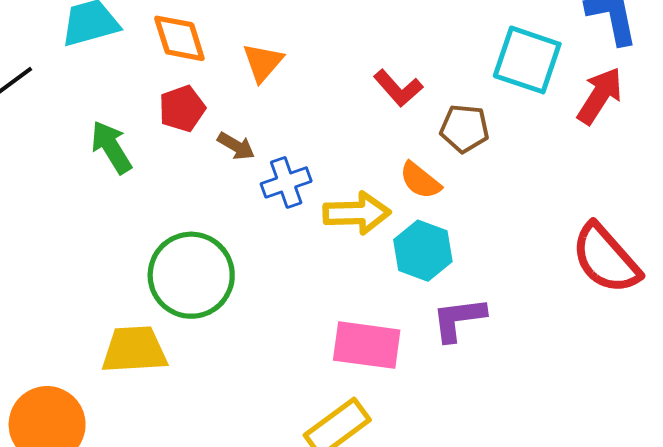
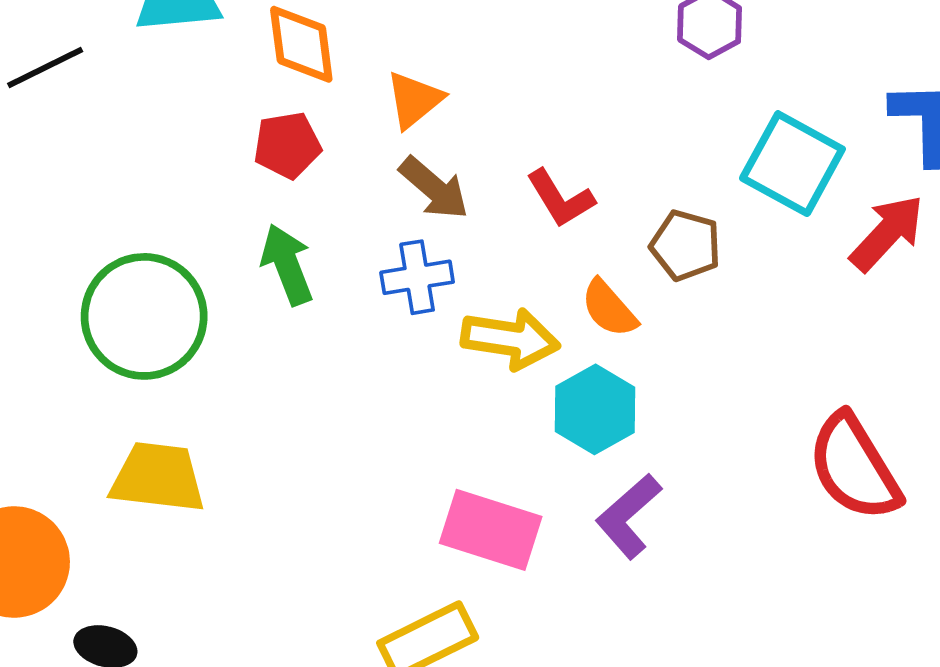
red L-shape: (398, 88) -> (560, 198), moved
brown arrow: (236, 146) -> (434, 188), moved, size x1.4
green arrow: (111, 147) -> (287, 265), moved
green circle: (191, 275) -> (144, 316), moved
purple L-shape: (459, 319) -> (629, 516), turned -44

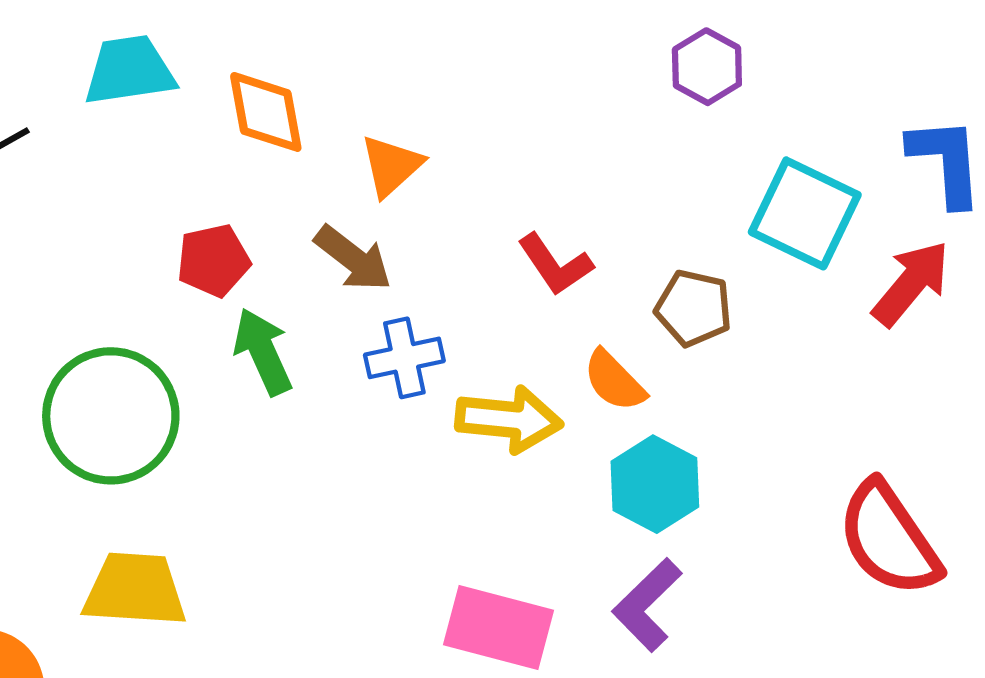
red pentagon: (287, 145) -> (213, 260), moved
brown arrow: (434, 188) -> (353, 258), moved
cyan hexagon: (595, 409) -> (655, 484), moved

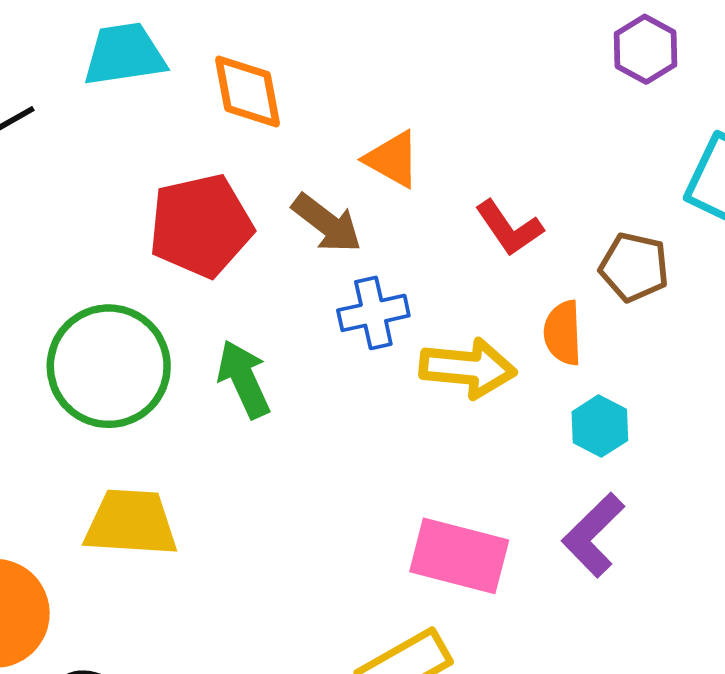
orange triangle: (391, 166) -> (392, 159), moved, turned -48
red pentagon: (213, 260) -> (201, 226), size x1.6
green arrow: (263, 352) -> (244, 379), moved
orange semicircle: (614, 381) -> (563, 333), turned 42
cyan hexagon: (655, 484) -> (600, 426), size x0.7

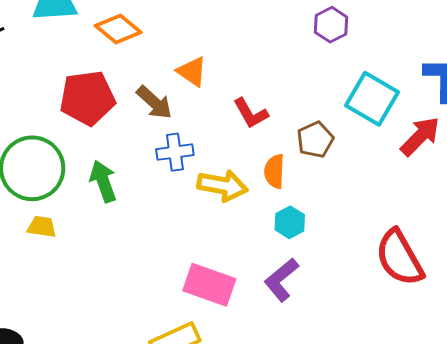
orange diamond: (248, 91) -> (118, 29), turned -45
brown pentagon: (634, 267) -> (315, 140), turned 30
yellow trapezoid: (131, 523) -> (42, 227), moved, size x0.6

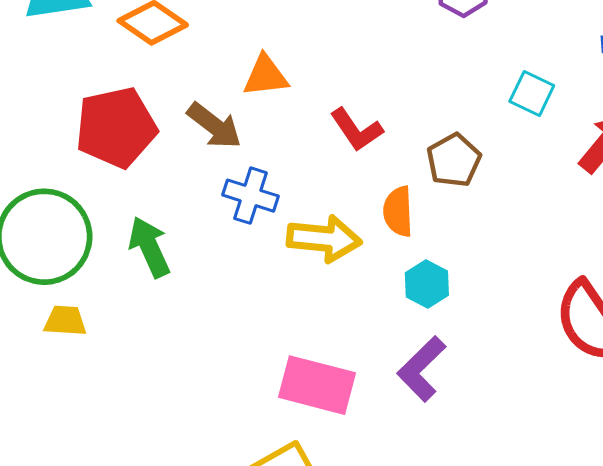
orange triangle: (192, 71) -> (266, 76), turned -36
cyan square: (372, 99) -> (532, 94), size x0.6
blue cross: (175, 152) -> (251, 196), turned 30

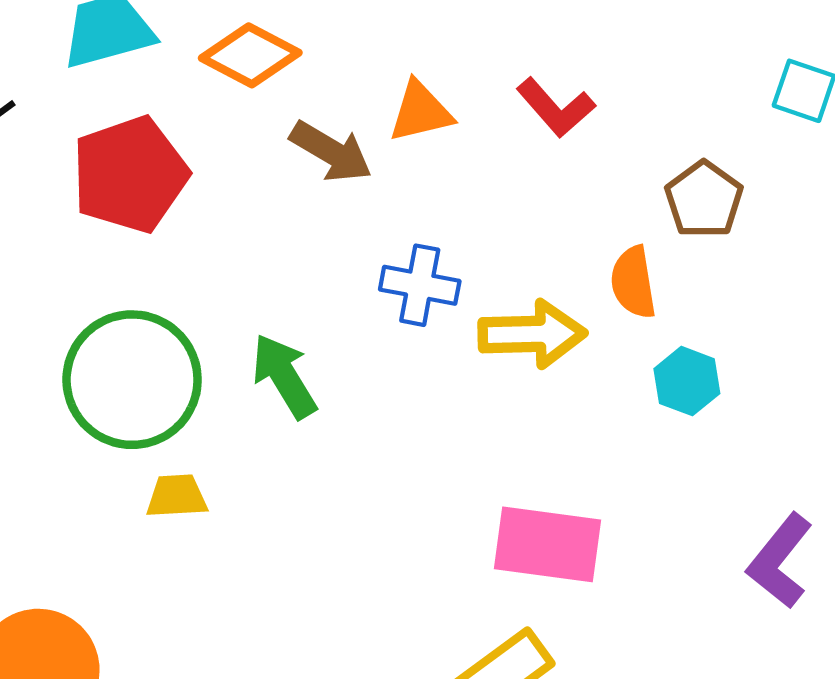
brown arrow: (214, 126) -> (331, 152), moved
red pentagon: (116, 127) -> (130, 174), moved
red L-shape: (356, 130) -> (556, 107), moved
purple L-shape: (422, 369) -> (780, 561), moved

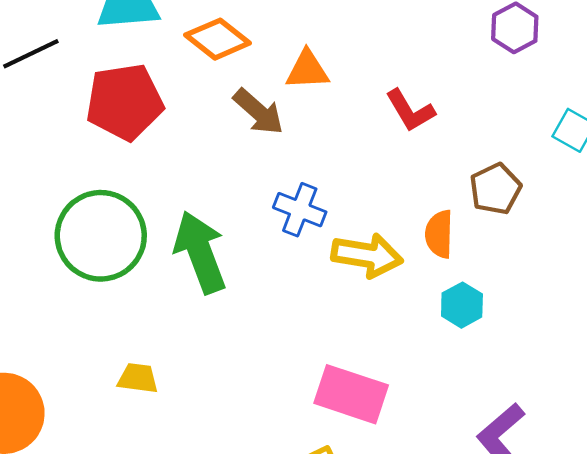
orange triangle: (421, 112) -> (307, 70), moved
green arrow: (284, 376) -> (200, 252), size x1.4
yellow trapezoid: (177, 496) -> (138, 378), moved

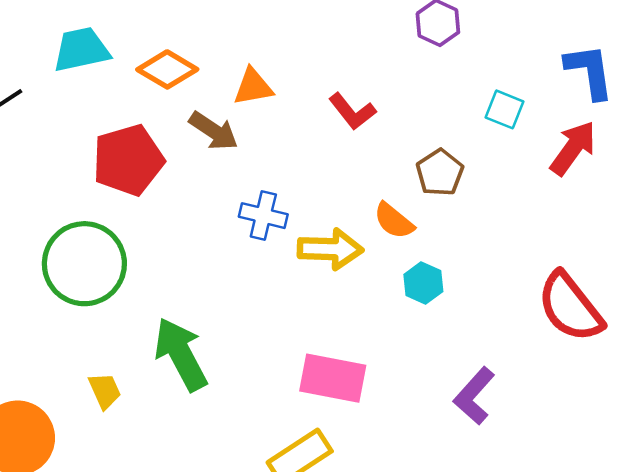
red pentagon: (125, 102) -> (128, 160), moved
orange semicircle: (439, 234) -> (394, 221), turned -45
green arrow: (200, 252) -> (181, 354), moved
yellow trapezoid: (138, 378) -> (105, 391), moved, turned 66

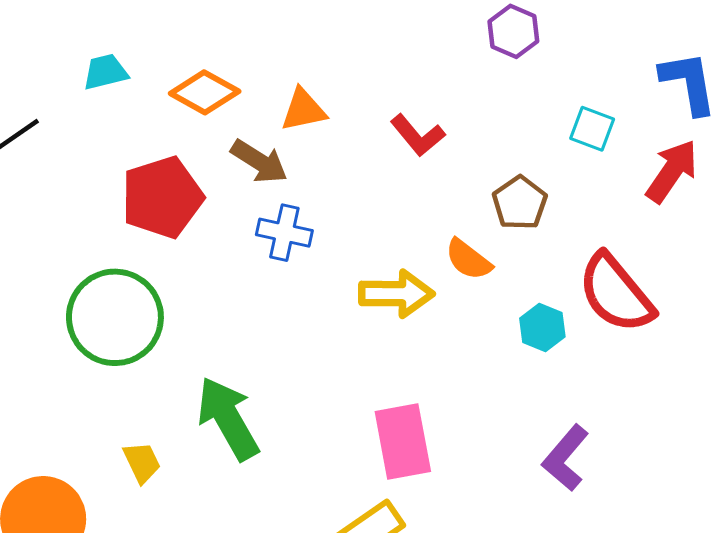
cyan trapezoid: (81, 50) -> (105, 72), size x0.7
blue cross: (263, 216) -> (284, 233), moved
cyan hexagon: (423, 283) -> (542, 327), moved
red semicircle: (570, 307) -> (616, 293), moved
pink rectangle: (333, 378) -> (403, 441), turned 70

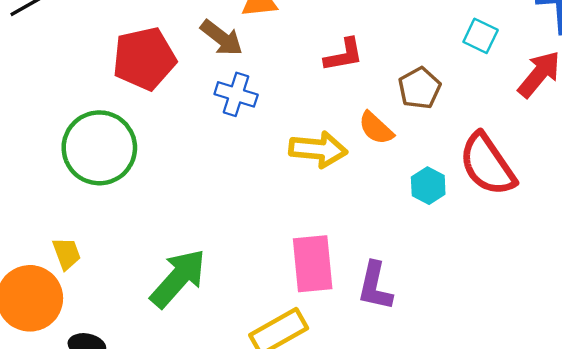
red L-shape: (418, 135) -> (344, 55), moved, turned -66
green arrow: (228, 418) -> (178, 278), moved, turned 66
purple L-shape: (565, 458) -> (375, 286), moved, turned -33
yellow trapezoid: (142, 462) -> (67, 253), moved

